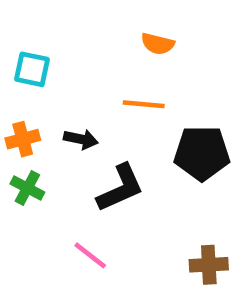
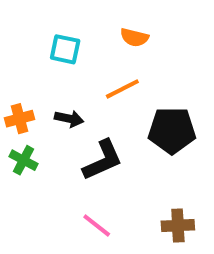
cyan square: (32, 69) -> (65, 49), moved
orange line: (144, 104) -> (122, 89), turned -32
pink line: (90, 255) -> (97, 225), moved

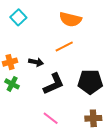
orange semicircle: (134, 37) -> (70, 19), size x1.5
cyan square: (65, 49) -> (18, 17), moved, turned 35
black pentagon: (172, 130) -> (90, 82), moved

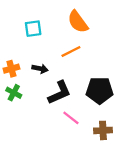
cyan square: (18, 17) -> (33, 29), moved, turned 35
orange semicircle: (70, 19) -> (78, 22), turned 40
pink line: (51, 118) -> (71, 118), moved

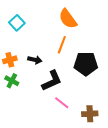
cyan square: (33, 29) -> (17, 23), moved, turned -35
orange line: (71, 51) -> (62, 45), turned -42
black pentagon: (100, 90) -> (86, 64), moved

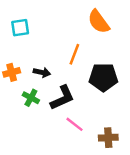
orange semicircle: (68, 19) -> (99, 22), moved
cyan square: (17, 23) -> (20, 28), turned 35
green cross: (12, 81) -> (31, 98), moved

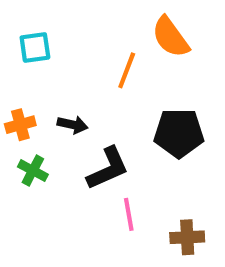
orange line: (74, 54) -> (127, 70), moved
green cross: (31, 98) -> (33, 171), moved
pink line: (74, 124) -> (129, 214), turned 42

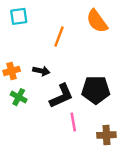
cyan square: (35, 47) -> (19, 16), moved
orange line: (127, 70) -> (59, 37), moved
black pentagon: (179, 133) -> (96, 90), moved

